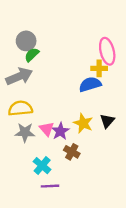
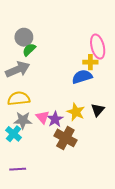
brown cross: (72, 152) -> (65, 138), size x1.5
cyan cross: (42, 166) -> (14, 134), moved
purple line: (50, 186) -> (18, 169), moved

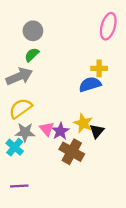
gray circle: (24, 37) -> (33, 31), moved
pink ellipse: (98, 47) -> (108, 26), moved, turned 30
yellow semicircle: (19, 98) -> (20, 108), turned -30
black triangle: (98, 110) -> (97, 131), moved

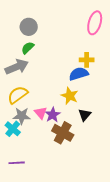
yellow star: (83, 123) -> (70, 96), moved

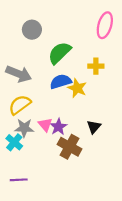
green semicircle: (28, 48) -> (60, 53), moved, size x1.6
gray arrow: (17, 67) -> (19, 74), turned 45
blue semicircle: (79, 74) -> (61, 82), moved
yellow star: (70, 96) -> (77, 88), moved

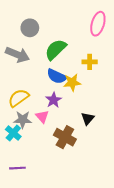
gray arrow: (19, 74) -> (17, 55), moved
blue semicircle: (61, 82) -> (57, 76), turned -138
yellow star: (77, 88) -> (72, 82), turned -30
purple star: (58, 127) -> (54, 100), moved

